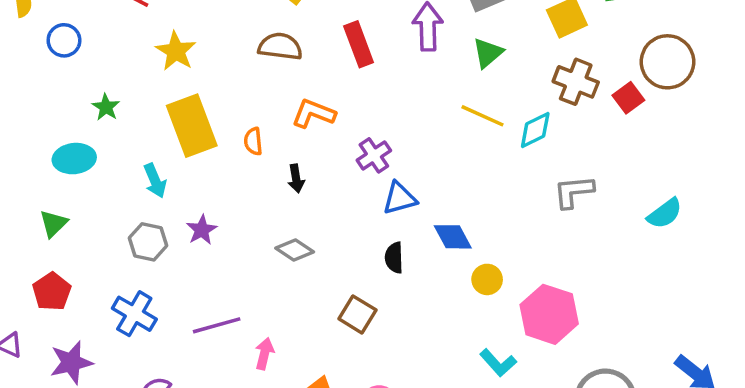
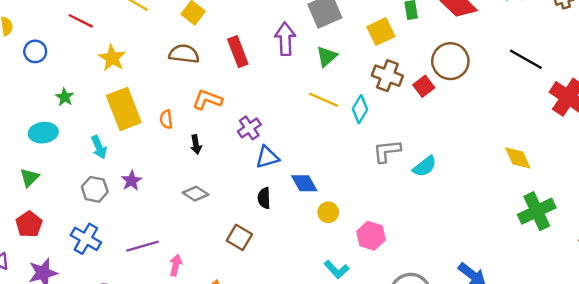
cyan diamond: (535, 130) -> (360, 109), turned -32
cyan semicircle: (665, 213) -> (425, 166), moved
pink hexagon: (549, 314) -> (371, 236), size x0.7

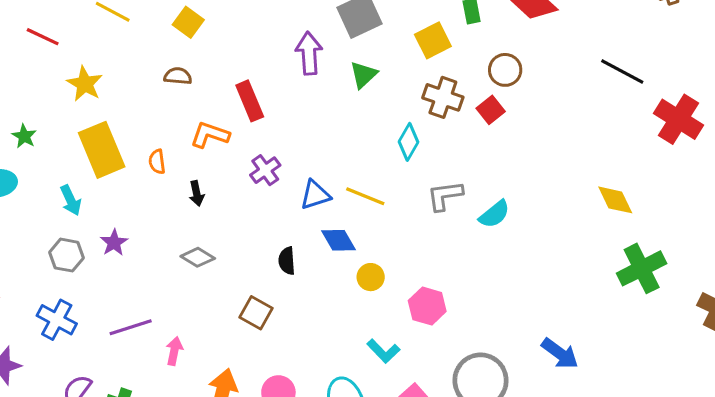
red rectangle: (238, 52) -> (250, 101), moved
brown semicircle: (184, 54) -> (178, 76), size x0.7
brown circle: (450, 61) -> (505, 70), moved, size x0.7
yellow line: (324, 100) -> (365, 196), moved
blue triangle: (267, 157) -> (315, 195), moved

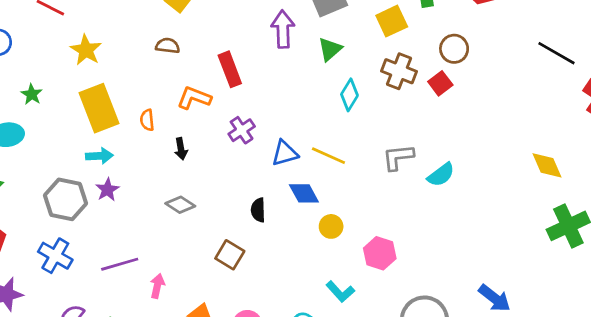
cyan diamond: (408, 142) -> (349, 95), moved
cyan arrow: (71, 200) -> (99, 156), moved, turned -70
gray hexagon: (66, 255) -> (66, 199), size x1.4

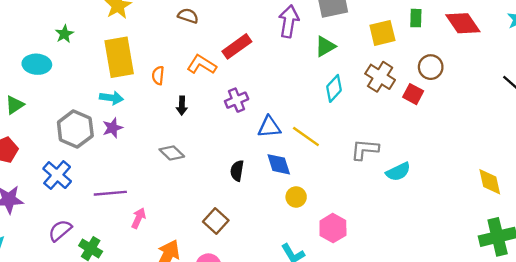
red rectangle: (230, 69) -> (237, 46), turned 64
red square: (440, 83) -> (413, 94), turned -36
brown square: (230, 255) -> (216, 221), moved

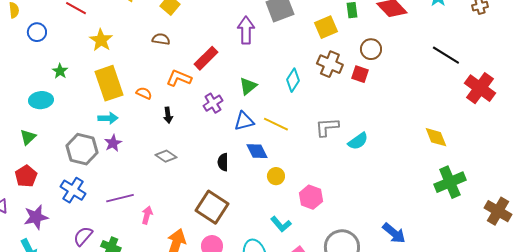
green triangle: (325, 46) -> (248, 86), moved
orange semicircle: (158, 75) -> (144, 93), turned 119
brown square: (216, 221) -> (212, 207), size x1.5

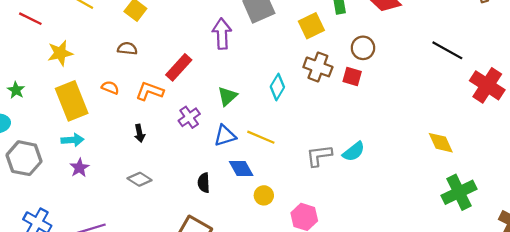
yellow star: (101, 40) -> (60, 53), turned 30
orange semicircle: (144, 93) -> (110, 88), moved
gray L-shape: (327, 127) -> (319, 156), moved
gray hexagon: (82, 149) -> (24, 158), moved

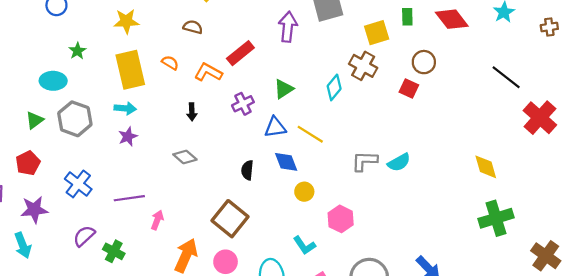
brown cross: (318, 67) -> (363, 66), moved

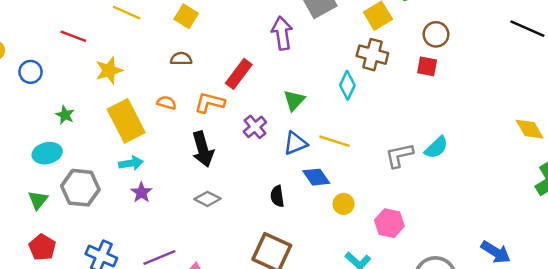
black arrow: (192, 112) -> (203, 149), size x1.8

